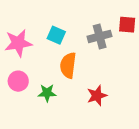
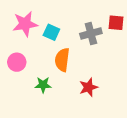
pink star: (18, 43) -> (25, 24), moved
pink circle: (18, 81) -> (17, 62), moved

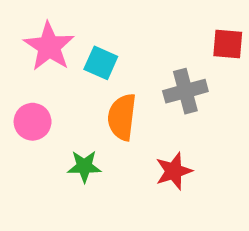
pink star: (25, 24) -> (49, 46), turned -30
gray cross: (91, 33) -> (185, 91), moved

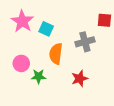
pink circle: (33, 122) -> (21, 63), moved

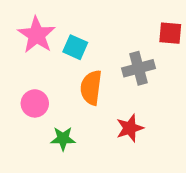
green star: (39, 76) -> (63, 139), moved

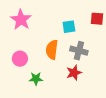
cyan square: (75, 47) -> (69, 27), moved, turned -32
gray cross: (139, 68) -> (79, 51), moved, turned 30

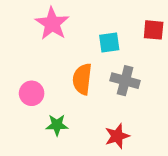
pink star: (21, 20) -> (52, 24), moved
red star: (74, 73) -> (117, 136), moved

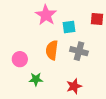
pink star: (52, 24) -> (46, 15), moved

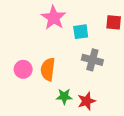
orange semicircle: (52, 50) -> (48, 69), moved
green star: (36, 79) -> (64, 96), moved

